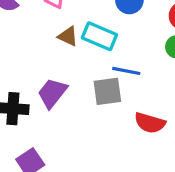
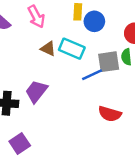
blue line: (126, 71) -> (92, 75), turned -36
gray square: (107, 91) -> (109, 62), moved

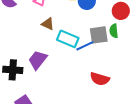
cyan rectangle: (72, 49) -> (68, 39), moved

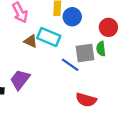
cyan rectangle: (68, 39) -> (49, 37), moved
blue line: (85, 46) -> (70, 65), turned 60

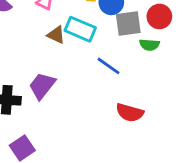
green semicircle: (101, 49) -> (149, 45), turned -80
gray square: (85, 53) -> (128, 24), moved

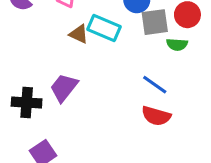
blue line: (108, 66) -> (155, 85), moved

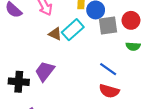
cyan rectangle: (104, 28) -> (73, 30), turned -65
green semicircle: (177, 44) -> (133, 46), moved

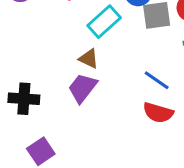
brown triangle: (55, 34) -> (89, 59), moved
purple trapezoid: (45, 71) -> (83, 88), moved

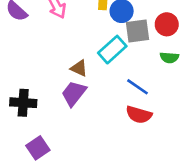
cyan rectangle: (104, 22) -> (112, 50), moved

